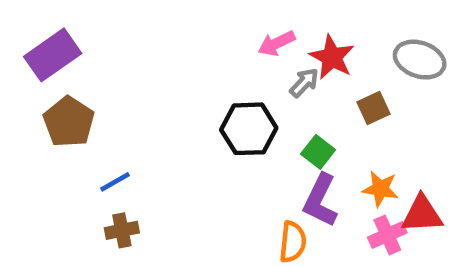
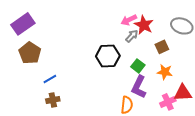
pink arrow: (277, 43) -> (129, 20), moved
orange star: (380, 189) -> (165, 72), moved

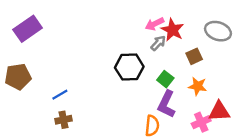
brown pentagon: (30, 53) -> (18, 77), moved, turned 30

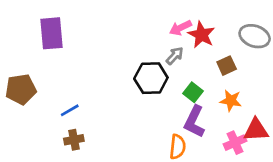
purple rectangle: (28, 29) -> (52, 33), moved, turned -60
gray arrow: (158, 43) -> (175, 56), moved

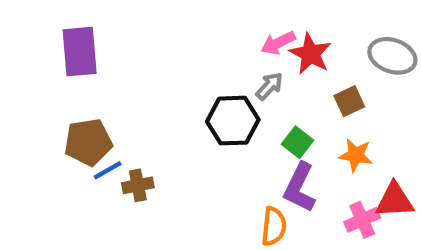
brown pentagon: (21, 89) -> (88, 142), moved
brown cross: (74, 140) -> (138, 185), moved

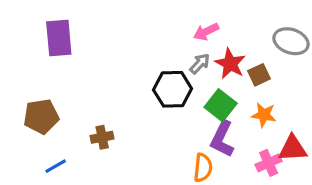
red star: (310, 54) -> (230, 64), moved
brown pentagon: (88, 142) -> (41, 116), moved
green square: (297, 142) -> (221, 105), size x1.4
blue line: (108, 170) -> (56, 166), moved

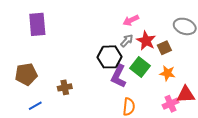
purple L-shape: (222, 139) -> (119, 76), moved

